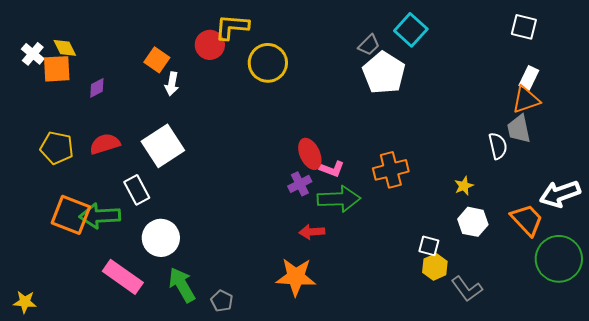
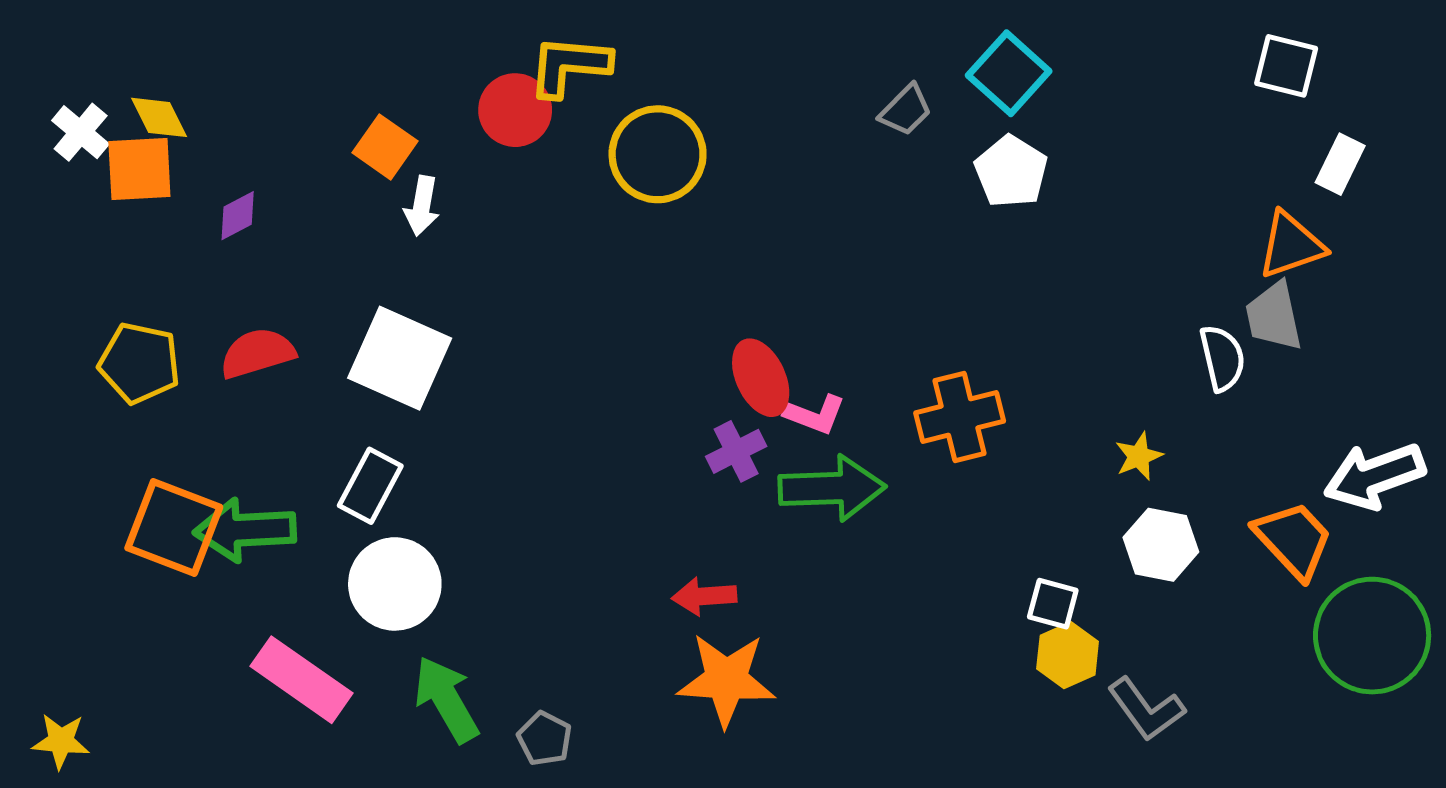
white pentagon: (384, 73) -> (1011, 171), moved, size x0.7
white rectangle: (529, 78) -> (1340, 164), moved
white square: (163, 146) -> (400, 358), turned -33
white rectangle: (137, 190) -> (370, 486), moved, turned 56
red arrow: (312, 232) -> (704, 596), moved

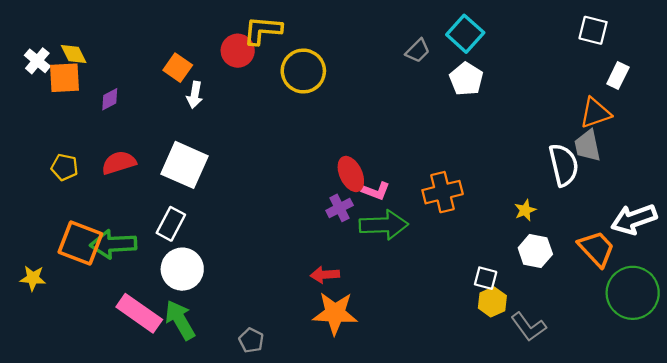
white semicircle: (1222, 358) -> (564, 165), size x1.4
yellow pentagon: (139, 363) -> (65, 167), size x0.7
green arrow: (446, 699) -> (180, 320), moved
yellow star: (61, 741) -> (33, 278), moved

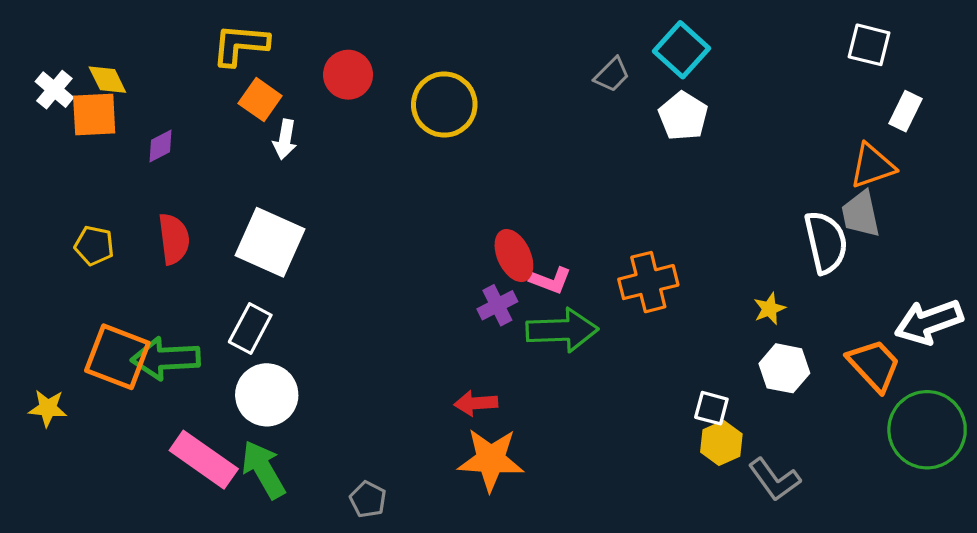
yellow L-shape: (263, 30) -> (240, 45), moved
red semicircle: (119, 163) -> (174, 239), turned 100

